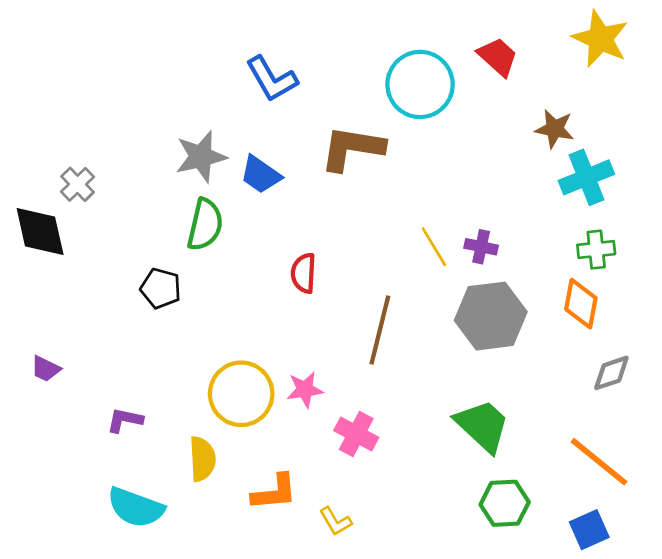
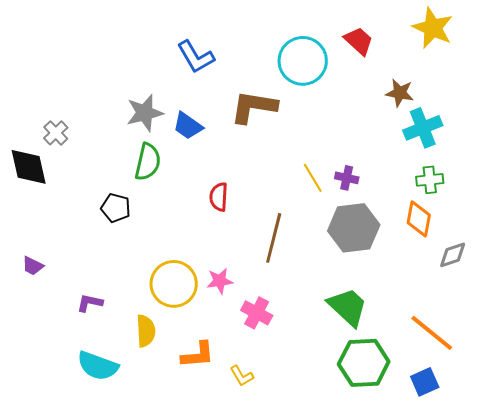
gray diamond: (611, 373) -> (453, 255), moved
green hexagon: (505, 503) -> (364, 363), size x1.4

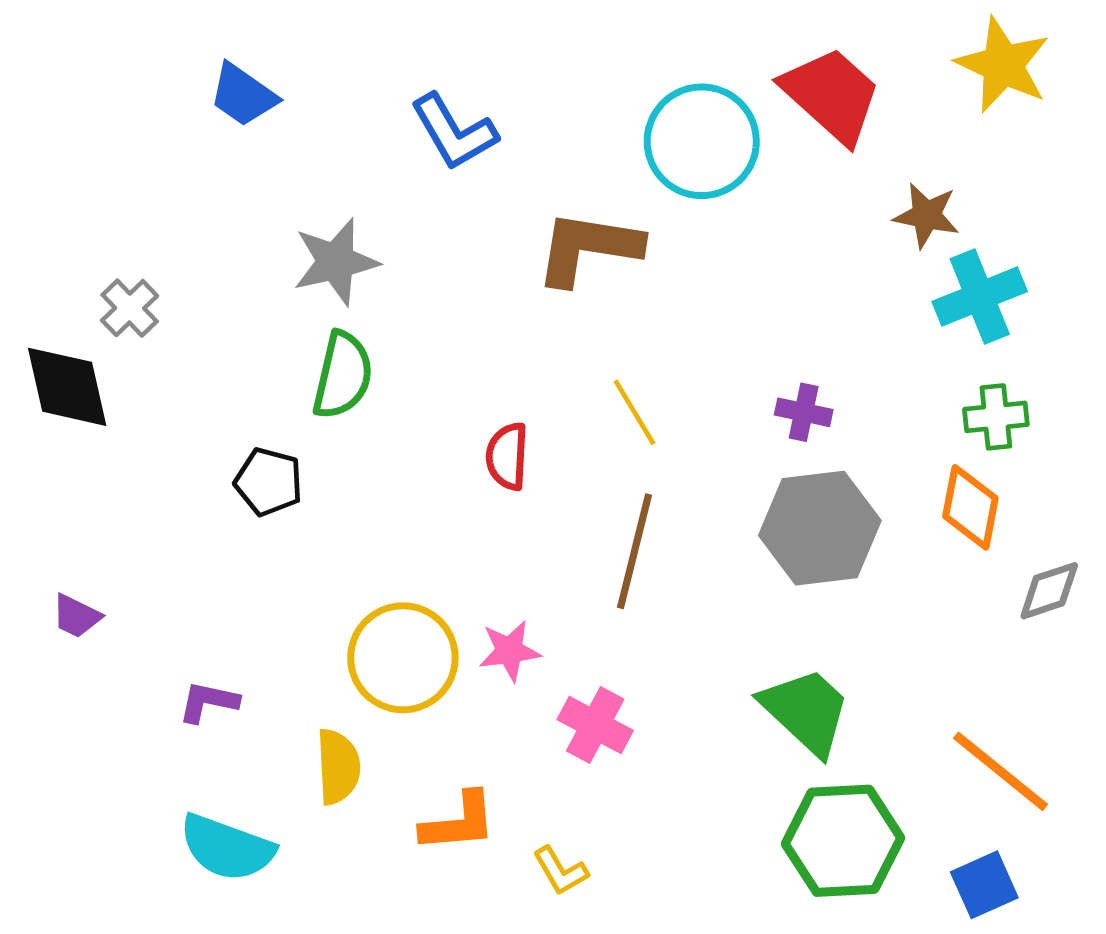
red trapezoid: (359, 41) -> (831, 95), size x1.5
blue trapezoid: (188, 126) -> (243, 95), moved
yellow line: (313, 178) -> (635, 412), moved

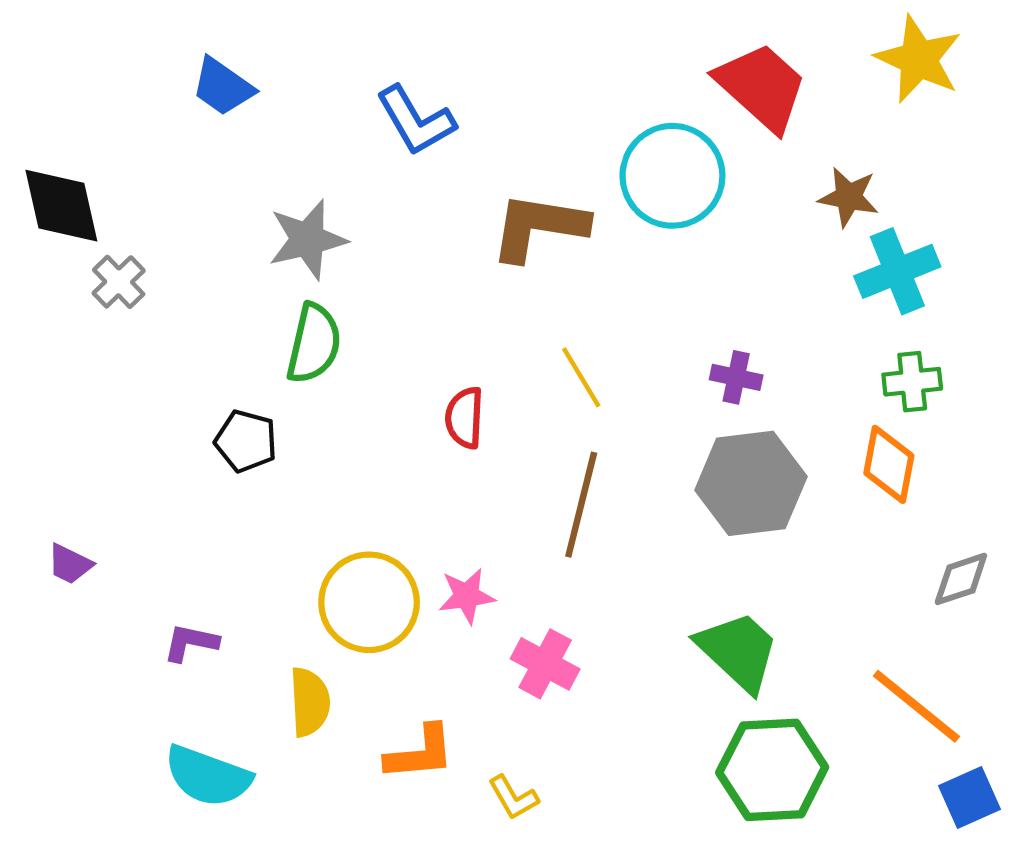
cyan circle: (702, 141) -> (672, 176), moved
black diamond: (67, 387) -> (61, 206), moved
gray diamond: (1049, 591) -> (961, 579), moved
blue square: (984, 885) -> (969, 797), moved

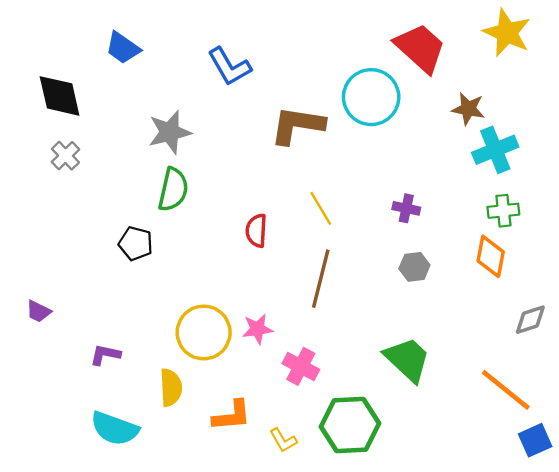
black diamond: (61, 206) -> (60, 96), moved
gray hexagon: (751, 483) -> (414, 267), size x0.5
green hexagon: (772, 770) -> (350, 425), moved

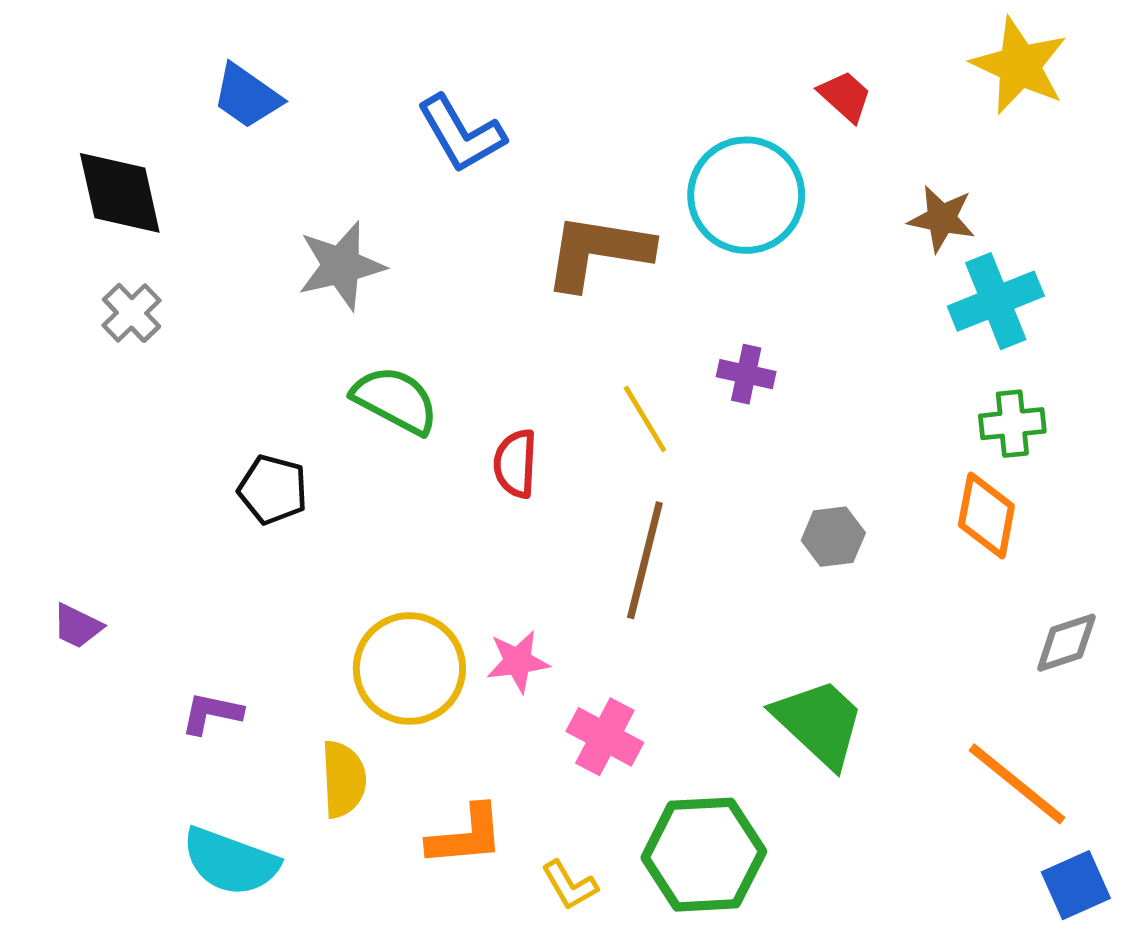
red trapezoid: (420, 48) -> (845, 96), size x0.5
green semicircle: (173, 190) -> (395, 400), moved, turned -75
purple cross: (406, 208) -> (746, 374), moved

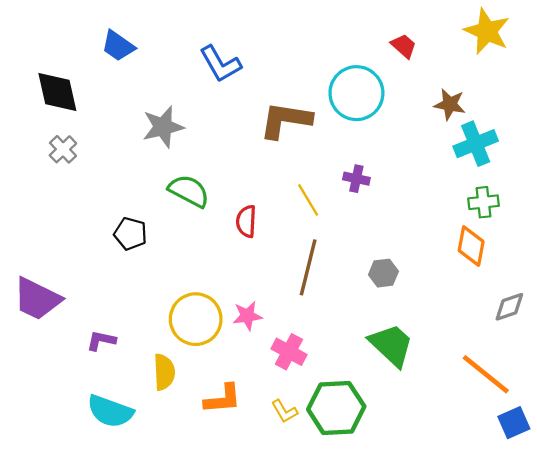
gray hexagon: (833, 537) -> (383, 273), moved
purple trapezoid: (77, 626) -> (37, 299), size x2.0
yellow L-shape: (570, 885) -> (284, 411), moved

